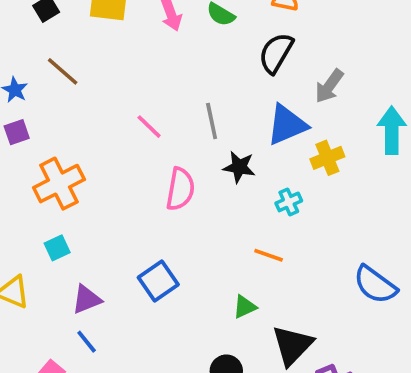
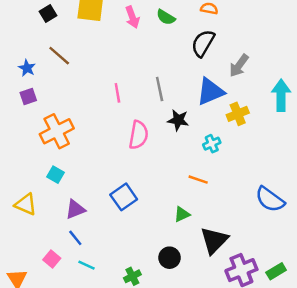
pink line: (149, 127) -> (117, 93), turned 36
cyan square: (57, 248) -> (55, 175), turned -35

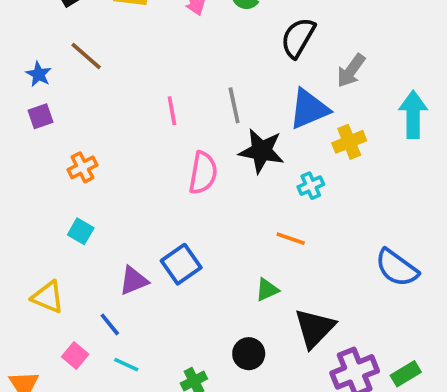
black star: (178, 120) -> (261, 151), size x1.4
orange cross: (57, 131) -> (82, 167), size x0.6
yellow triangle: (26, 204) -> (48, 297), moved
purple triangle: (75, 209) -> (134, 281), moved

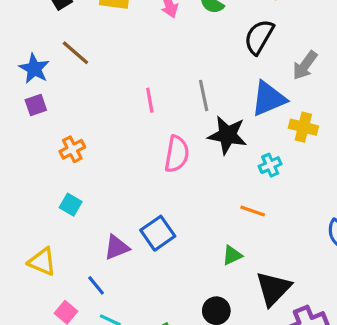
blue star: (39, 74) -> (34, 69), size x1.4
yellow cross: (349, 142) -> (303, 127), turned 36

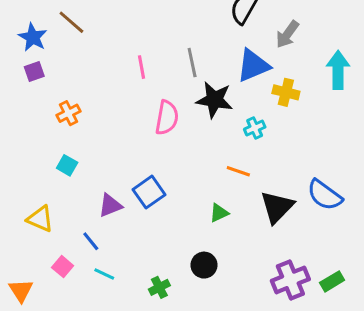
black triangle: (273, 289) -> (277, 207), moved

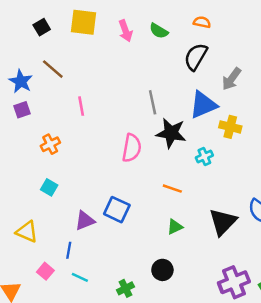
pink line: (141, 67) -> (81, 106), moved
orange line: (238, 171) -> (172, 189), moved
blue square: (149, 192) -> (117, 210), turned -30
blue line: (91, 241) -> (69, 250), turned 49

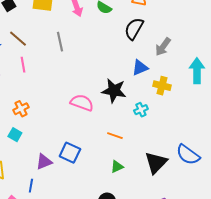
gray line: (153, 102) -> (60, 42), moved
blue triangle: (203, 105) -> (140, 68), size x0.7
pink line: (81, 106) -> (23, 65), moved
orange cross: (50, 144) -> (21, 109), moved
pink semicircle: (132, 148) -> (82, 103), turned -80

